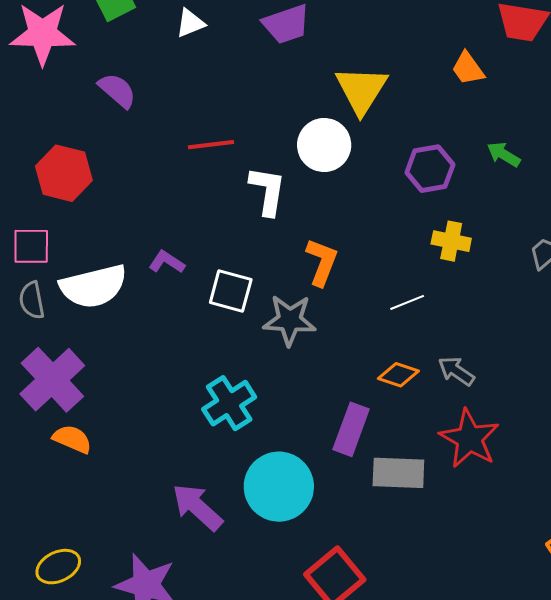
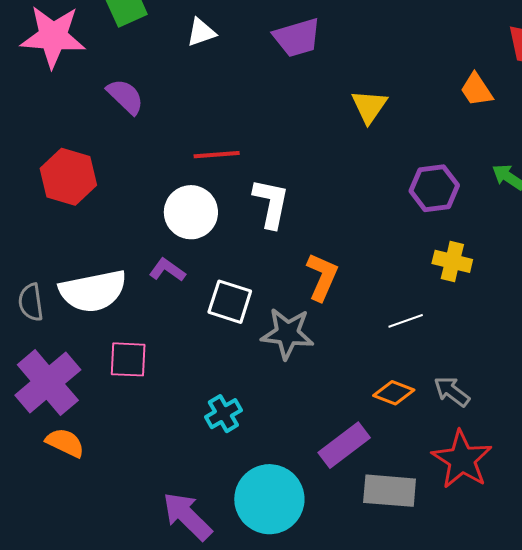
yellow triangle: (361, 90) -> (369, 106), size x0.7
white circle: (324, 145) -> (191, 212), moved
pink square: (31, 246) -> (128, 359), moved
cyan cross: (229, 403) -> (223, 414), size x0.7
purple rectangle: (351, 429) -> (344, 445), turned 30

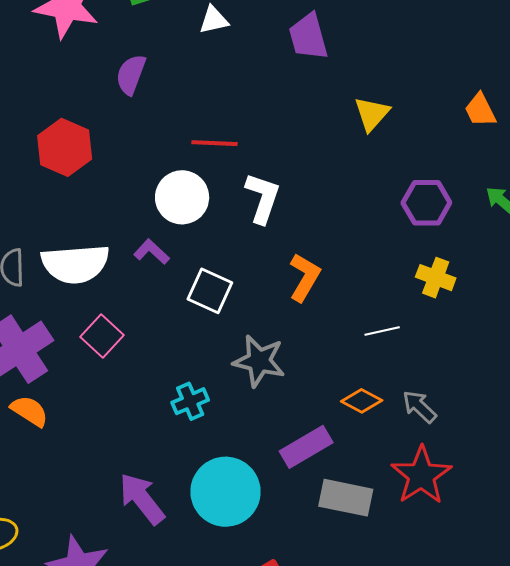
purple trapezoid: (297, 38) -> (308, 37), turned 84
purple semicircle: (125, 96) -> (131, 75), turned -120
gray star: (287, 333) -> (259, 361), moved
pink square: (128, 359) -> (102, 336), turned 33

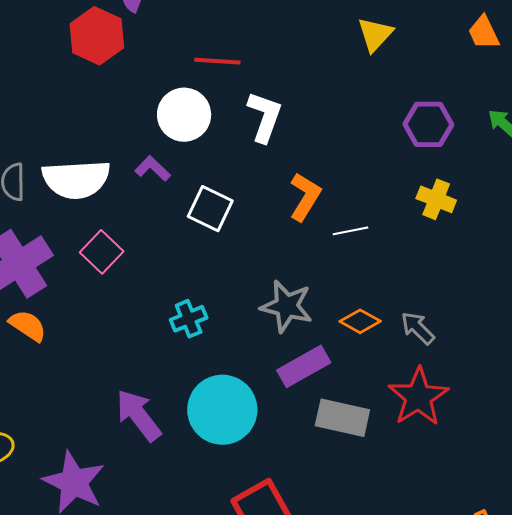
red hexagon: (65, 147) -> (97, 36), moved
white line: (382, 331) -> (351, 231), moved
gray star: (259, 361) -> (287, 306), moved

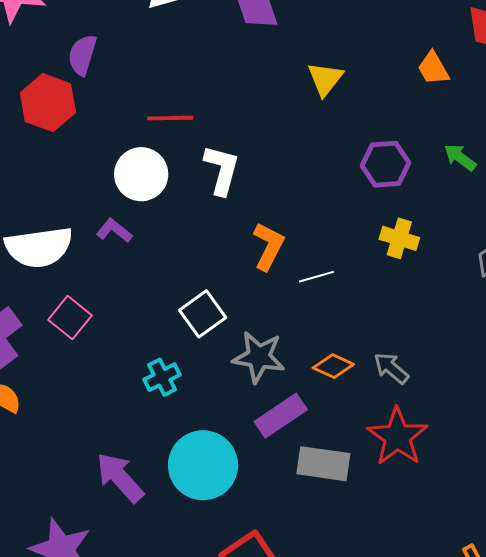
white square: (210, 209) -> (203, 314), moved, turned 33

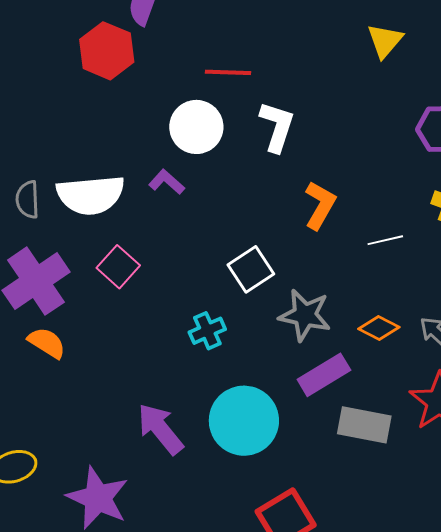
white line: (316, 277) -> (385, 240), moved

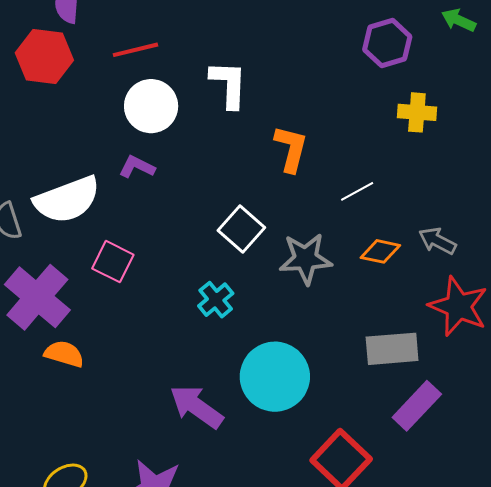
red line: (228, 72) -> (135, 50), moved
white line: (385, 240) -> (357, 191), moved
purple rectangle: (324, 375) -> (417, 406), moved

